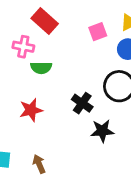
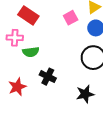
black cross: (82, 103) -> (48, 77), moved
red star: (31, 110) -> (17, 87), moved

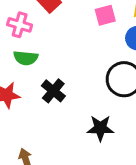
green semicircle: (31, 52) -> (26, 58), moved

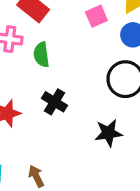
green semicircle: (26, 58) -> (41, 55), moved, turned 85

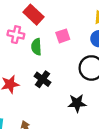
pink square: (96, 16) -> (63, 36), moved

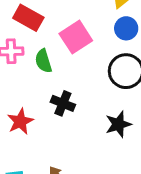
pink square: (63, 36) -> (76, 37), size x1.5

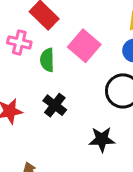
pink square: (76, 37) -> (84, 46), turned -32

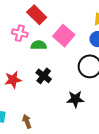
green semicircle: (47, 60) -> (39, 45), turned 91

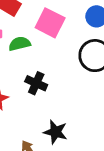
black star: (75, 99) -> (55, 132), moved, turned 30

